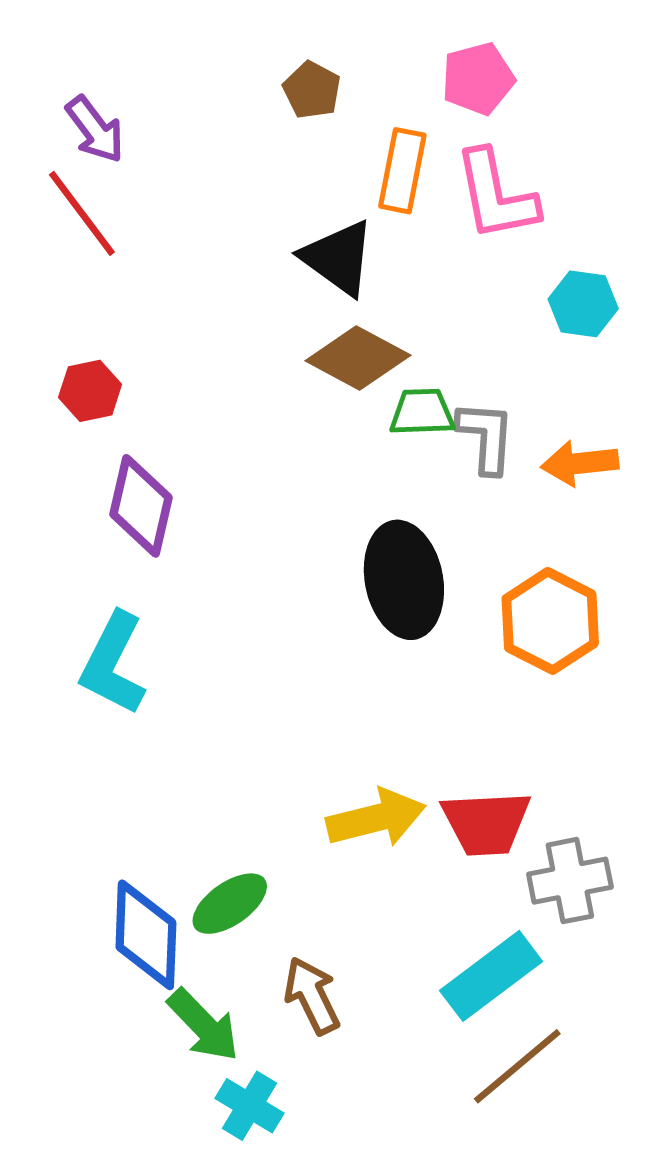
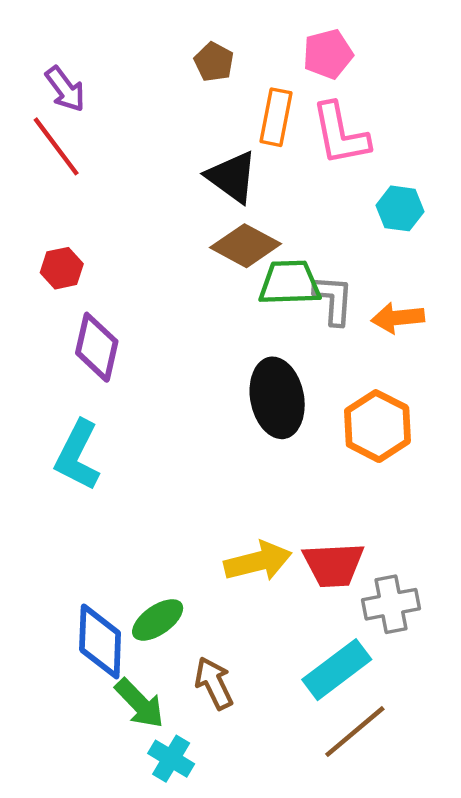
green trapezoid: (422, 412) -> (290, 283), size x1.4

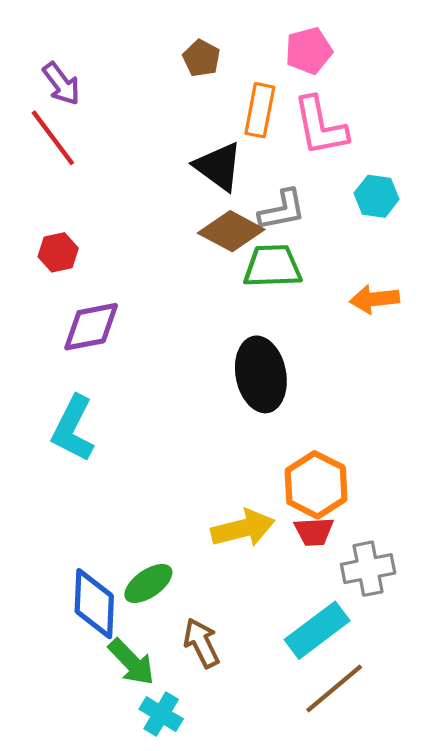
gray L-shape: (333, 300) -> (282, 210), moved, turned 75
purple diamond: (97, 347) -> (91, 327), turned 66
orange hexagon: (377, 426) -> (316, 485), moved
red trapezoid: (333, 565) -> (314, 531), size x0.7

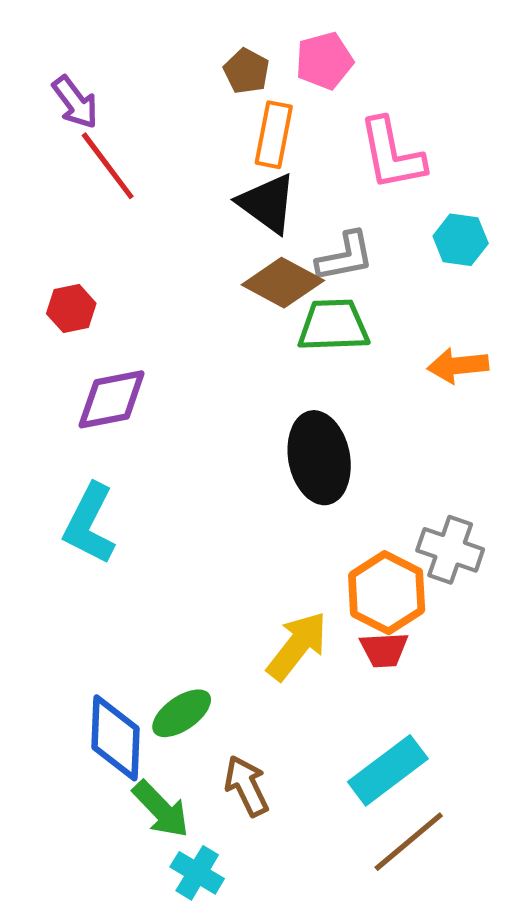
pink pentagon: (309, 51) -> (324, 61), moved
orange rectangle: (260, 110) -> (274, 135), moved
red line: (53, 138) -> (108, 166), moved
yellow arrow: (243, 528) -> (297, 646), turned -38
gray cross: (368, 569) -> (450, 550), moved, turned 30

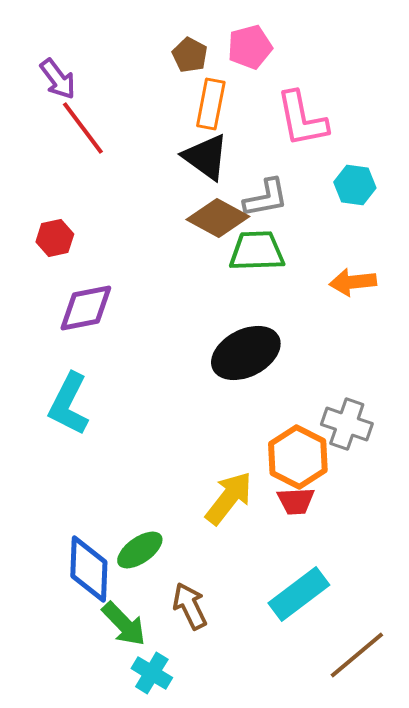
black ellipse: (319, 458) -> (246, 353), turned 74
brown line: (409, 842) -> (357, 655), moved

